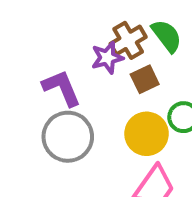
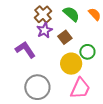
brown cross: (128, 40) -> (43, 14), moved
gray circle: (68, 137) -> (37, 87), moved

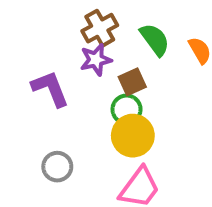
green circle: (87, 52) -> (127, 109), moved
gray circle: (37, 87) -> (57, 167), size x0.6

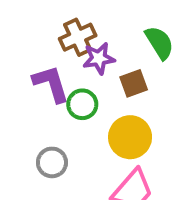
brown cross: (100, 28) -> (78, 37), moved
green circle: (127, 109) -> (82, 104), moved

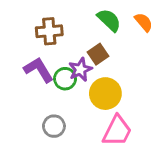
brown cross: (78, 37) -> (49, 31), turned 35
purple star: (99, 58) -> (80, 70), moved

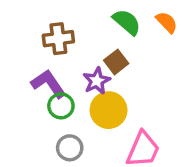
green circle: (65, 79) -> (61, 106), moved
yellow circle: (105, 94) -> (109, 110), moved

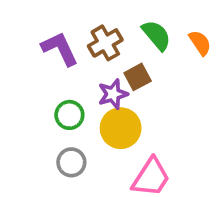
brown cross: (58, 39) -> (105, 43), moved, turned -32
purple L-shape: (49, 84) -> (60, 49), moved

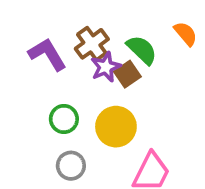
green semicircle: (156, 35) -> (142, 50), moved
purple star: (113, 94) -> (106, 67), moved

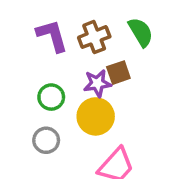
green semicircle: (142, 50) -> (141, 32), moved
purple star: (106, 67) -> (97, 83), moved

